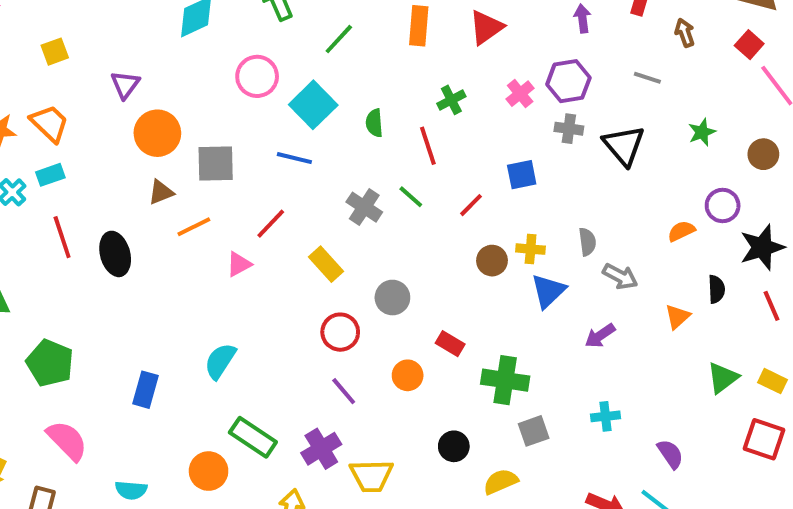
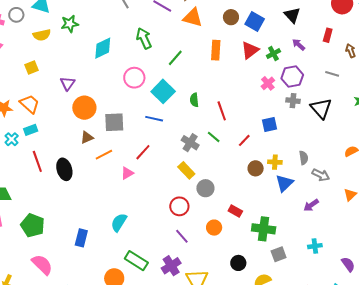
purple arrow: (582, 18) -> (299, 45), turned -40
green cross: (451, 100) -> (273, 54), moved
yellow rectangle: (326, 264) -> (186, 170), moved

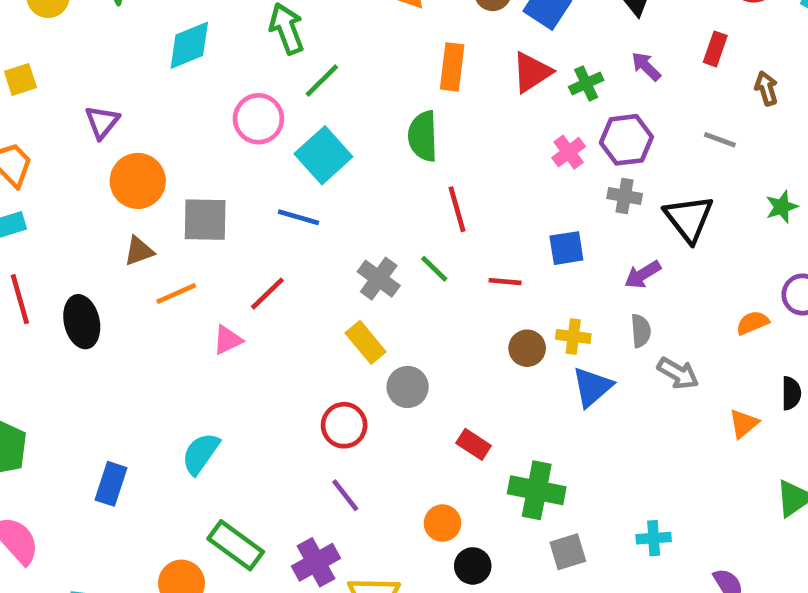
green line: (175, 58) -> (322, 80), moved
green semicircle: (194, 100) -> (423, 136), moved, size x1.5
red line: (244, 140) -> (505, 282), turned 48
purple arrow: (311, 205) -> (643, 275), moved
orange circle: (214, 228) -> (443, 523), moved

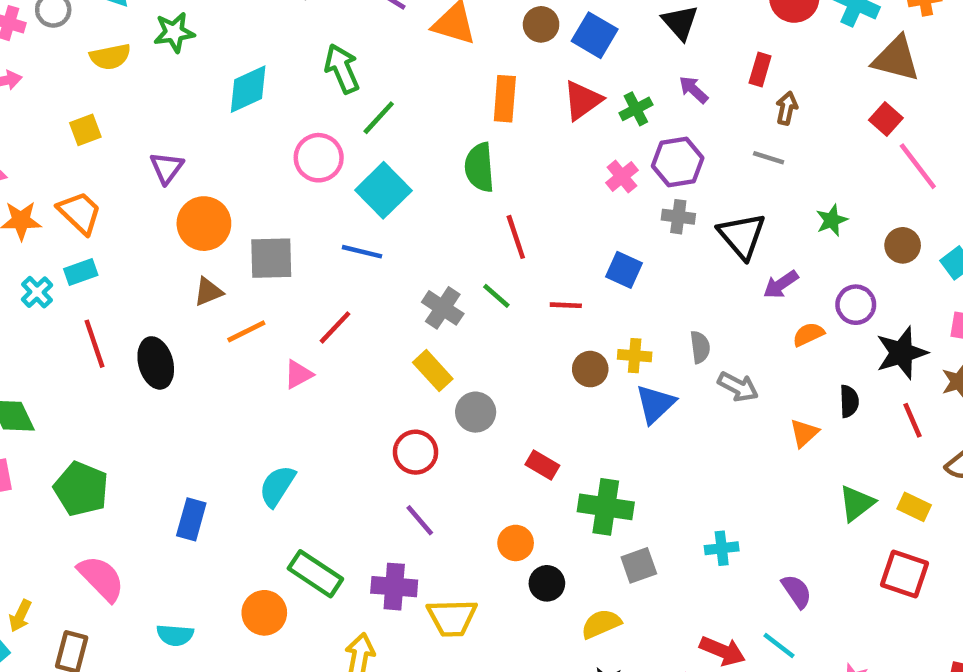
brown arrow: (766, 88) -> (787, 108), moved, turned 32
blue square: (566, 248) -> (624, 270), turned 36
purple arrow: (643, 275) -> (781, 284), moved
purple cross: (316, 562) -> (394, 587), turned 36

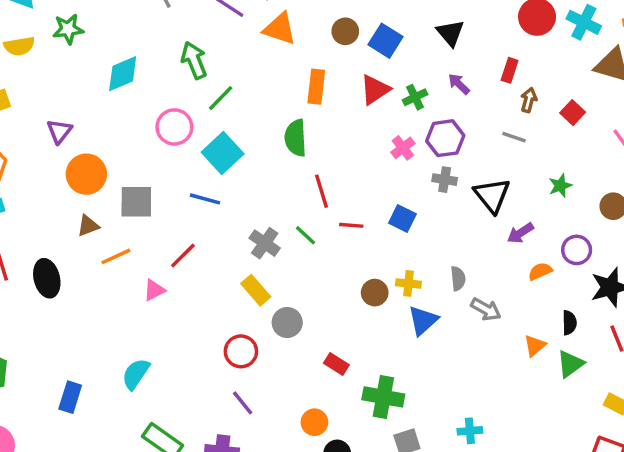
red square: (886, 119) -> (573, 113), moved
red line: (566, 305) -> (351, 225), moved
green triangle: (857, 503) -> (570, 364), moved

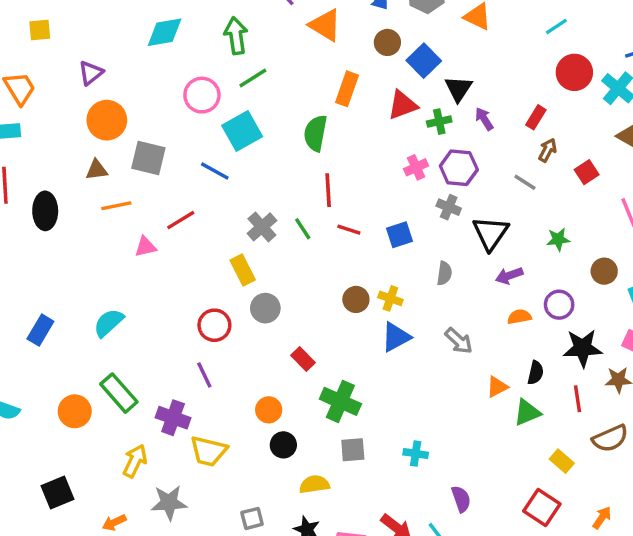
black triangle: (450, 33) -> (458, 89), moved
blue square: (402, 218) -> (399, 235), turned 32
gray semicircle: (458, 278) -> (444, 273), moved

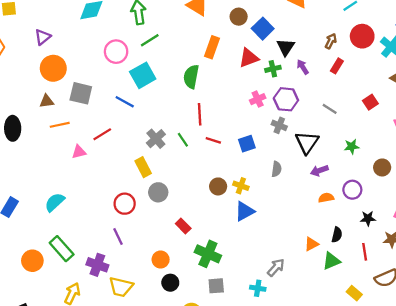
brown arrow: (547, 150) -> (331, 41), moved
gray arrow: (459, 341) -> (276, 267), moved, turned -90
black star: (583, 348) -> (368, 218), size x0.6

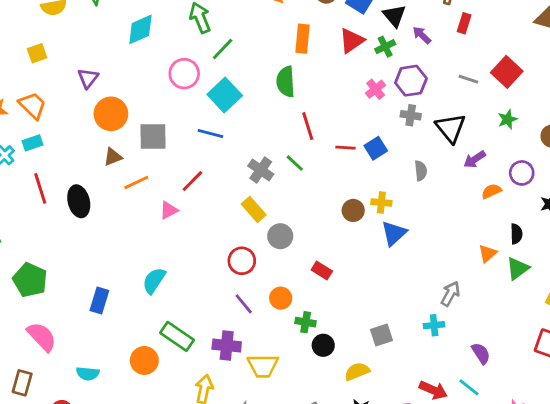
red square: (370, 102) -> (507, 72), moved, size x1.5
red line: (213, 140) -> (345, 148), moved
green cross: (208, 254) -> (306, 322), moved, size x0.6
orange circle: (161, 260) -> (281, 298), moved

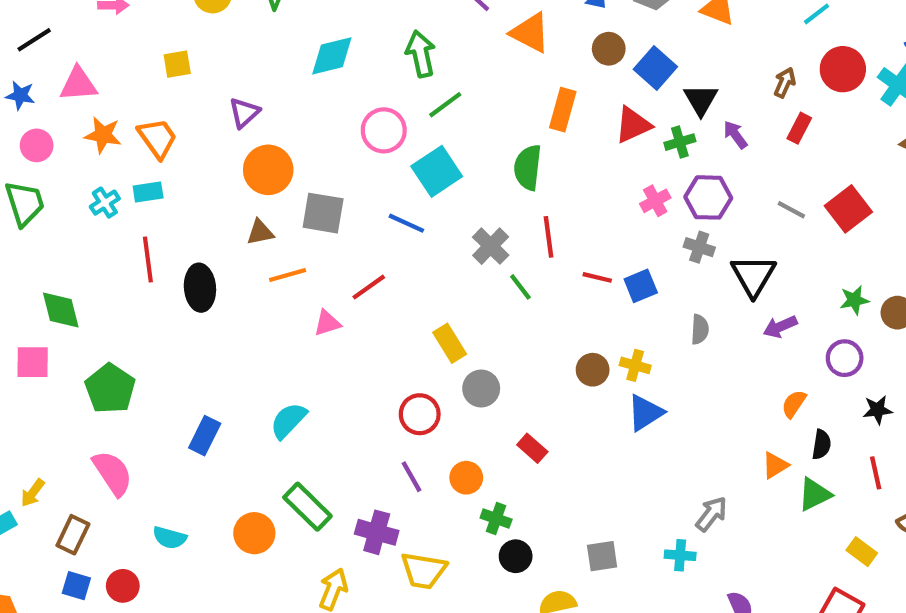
green star: (508, 119) -> (854, 300), moved
gray cross: (261, 170) -> (491, 246), moved
orange semicircle: (491, 191) -> (794, 404), moved, turned -42

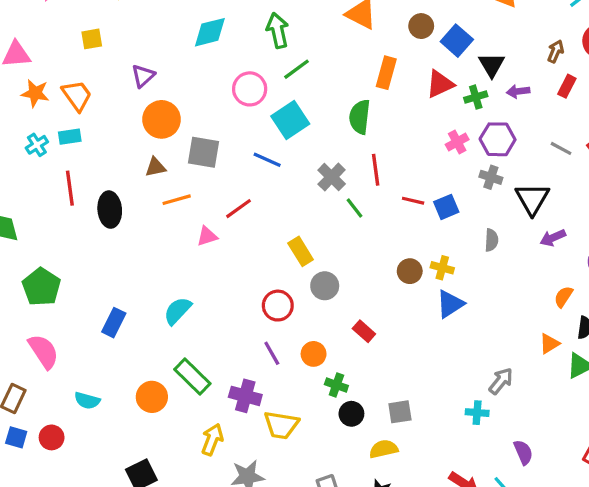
purple arrow: (735, 135) -> (518, 91), turned -60
gray square: (602, 556) -> (400, 412), moved

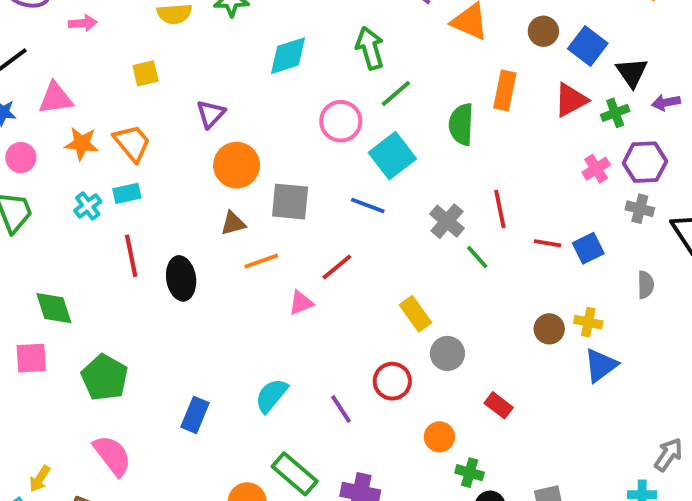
green semicircle: (360, 117) -> (461, 124), moved
purple line: (272, 353) -> (341, 409), moved

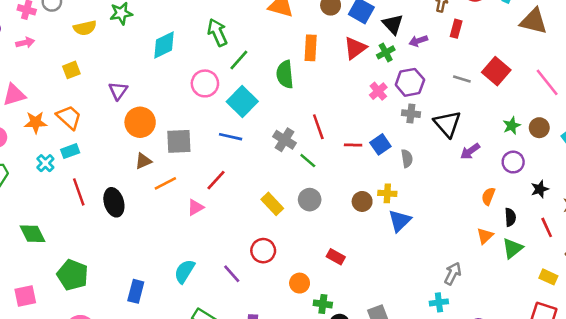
gray semicircle: (646, 285) -> (407, 158), moved
gray circle: (447, 353) -> (310, 200), moved
pink square: (31, 358) -> (25, 296), moved

